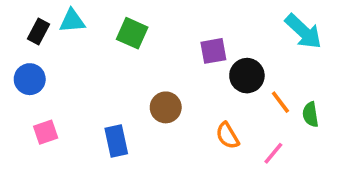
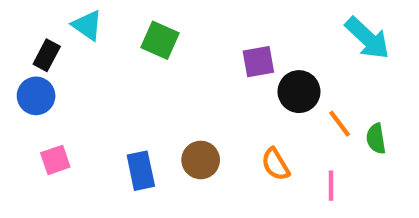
cyan triangle: (72, 21) -> (87, 25), turned 40
black rectangle: (39, 31) -> (47, 55), moved
brown circle: (166, 107) -> (201, 160), moved
pink line: (273, 153) -> (331, 186), turned -40

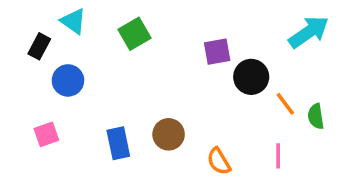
cyan arrow: (367, 38) -> (309, 32), turned -78
green square: (160, 40) -> (134, 34), turned 36
blue circle: (36, 96) -> (68, 80), moved
orange semicircle: (275, 164) -> (219, 161), moved

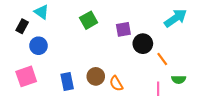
green square: (134, 34) -> (89, 20), moved
green semicircle: (316, 116) -> (179, 79), moved, turned -80
pink square: (46, 134) -> (26, 76), size x1.5
orange semicircle: (219, 161) -> (116, 84), moved

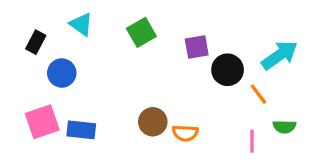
cyan triangle: (42, 12) -> (81, 24), moved
cyan arrow: (176, 18) -> (280, 55), moved
blue rectangle: (67, 82) -> (81, 130), moved, turned -72
orange semicircle: (116, 84) -> (185, 133), turned -56

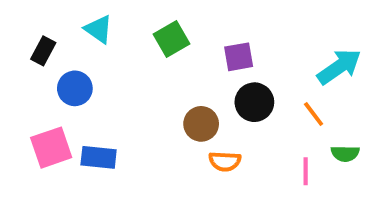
black circle: (228, 70) -> (254, 102), moved
brown circle: (153, 122) -> (201, 124), moved

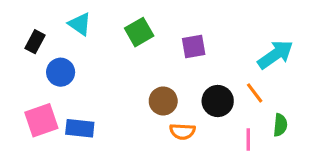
black circle: (254, 102) -> (218, 101), moved
green semicircle: (345, 153) -> (280, 125), turned -85

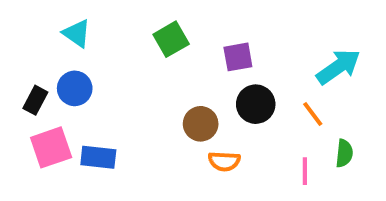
cyan triangle: (80, 24) -> (77, 33), moved
black rectangle: (35, 42) -> (35, 100), moved
black circle: (218, 101) -> (256, 104), moved

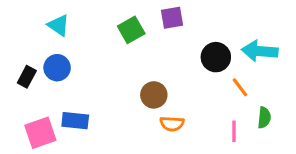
purple square: (238, 57) -> (172, 18), moved
cyan arrow: (338, 67) -> (260, 51), turned -140
black circle: (256, 104) -> (216, 57), moved
pink square: (51, 147) -> (40, 133), moved

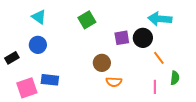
purple square: (172, 18) -> (122, 38), moved
cyan arrow: (260, 51) -> (160, 19), moved
black rectangle: (27, 77) -> (12, 58), moved, turned 32

